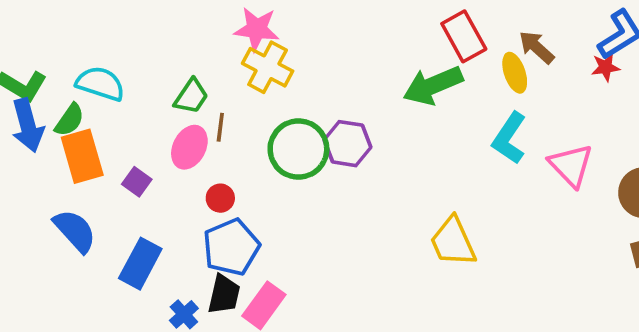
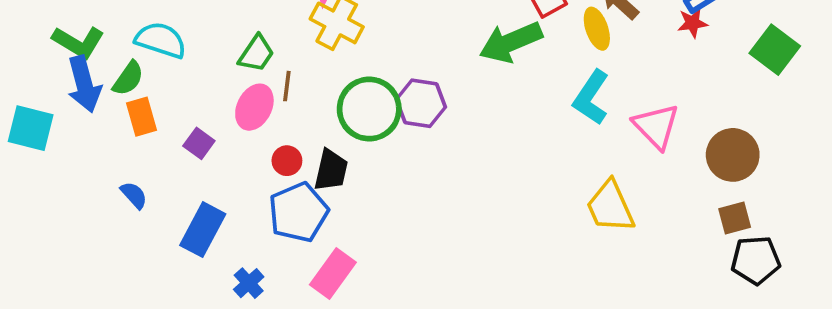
orange rectangle: (82, 156) -> (142, 117), size x0.7
blue semicircle: (75, 231) -> (134, 195), size x0.6
yellow trapezoid: (453, 242) -> (610, 207), moved
black trapezoid: (224, 294) -> (331, 170), moved

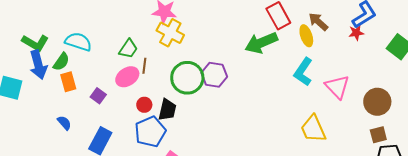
pink ellipse: (254, 107) -> (127, 77), turned 30

